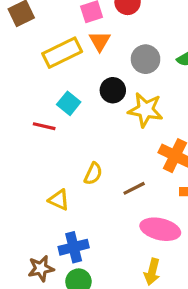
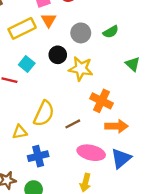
yellow semicircle: (93, 174) -> (44, 114), size x1.6
yellow triangle: (59, 200) -> (20, 132), turned -35
blue cross: (74, 247) -> (38, 156), moved

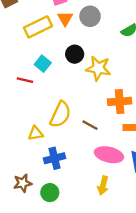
gray circle: (81, 33) -> (90, 16), moved
orange cross: (102, 101) -> (120, 101), turned -30
brown line: (73, 124) -> (90, 125), turned 56

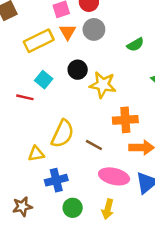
green circle: (50, 193) -> (73, 208), moved

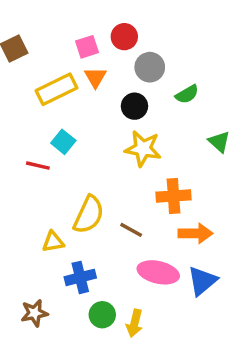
gray circle: (94, 29) -> (150, 67), moved
black circle: (78, 70) -> (134, 106), moved
yellow arrow: (108, 209) -> (134, 323), moved

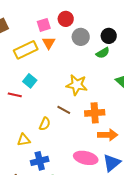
black circle: (134, 106) -> (109, 36), moved
yellow semicircle: (89, 215) -> (45, 124), size x0.6
brown line: (131, 230) -> (64, 110), moved

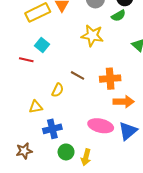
yellow star: (77, 85) -> (92, 36), moved

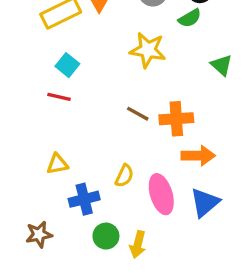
red line: (26, 60) -> (59, 97), moved
brown line: (78, 75) -> (138, 114), moved
yellow semicircle: (58, 90) -> (124, 176), moved
pink ellipse: (101, 126) -> (161, 194), turned 60

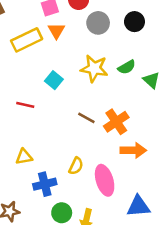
green semicircle: (190, 18) -> (127, 67), moved
cyan square: (67, 65) -> (54, 80), moved
orange cross: (176, 119) -> (116, 122), turned -30
blue triangle: (205, 203) -> (138, 206), moved, turned 35

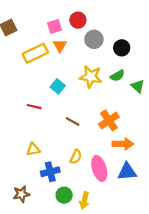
black circle: (134, 22) -> (122, 48), moved
brown line: (86, 118) -> (73, 121), moved
blue triangle: (138, 206) -> (127, 172), moved

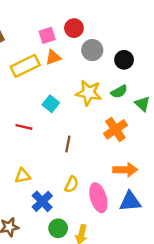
orange triangle: (60, 46) -> (53, 57), turned 40
orange cross: (109, 120) -> (115, 129), moved
brown line: (73, 121) -> (68, 144), turned 72
blue cross: (50, 172) -> (42, 201), turned -30

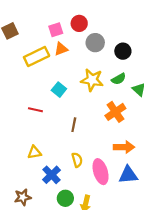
yellow semicircle: (72, 184) -> (77, 160), turned -40

